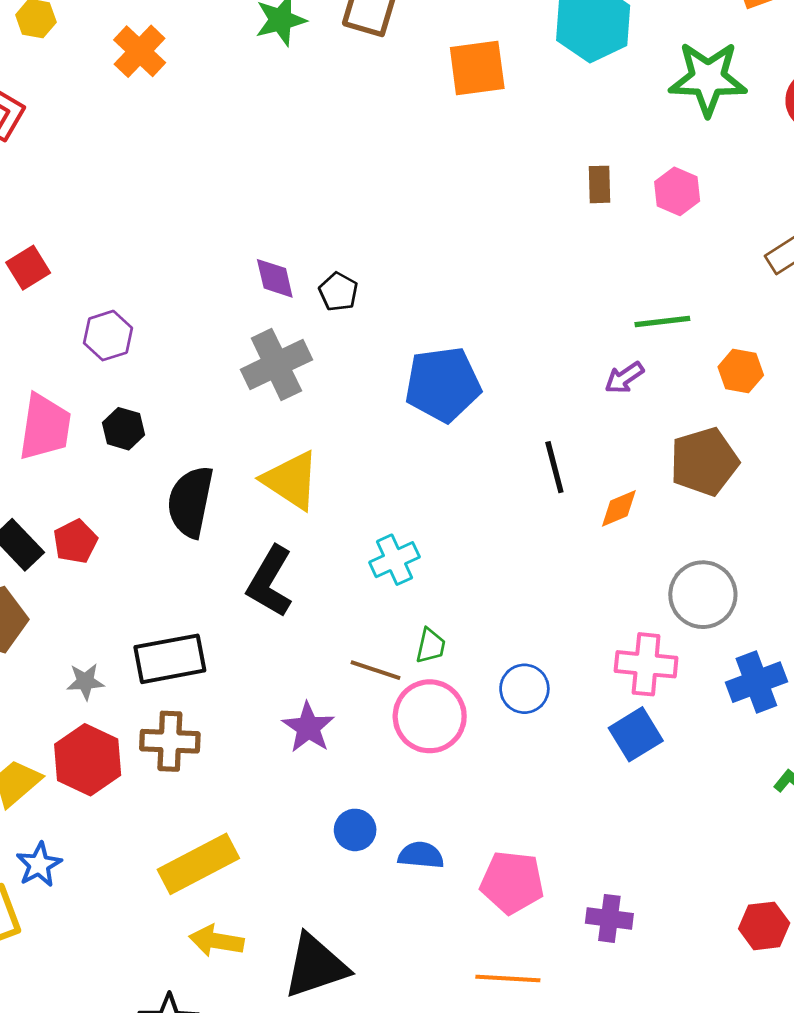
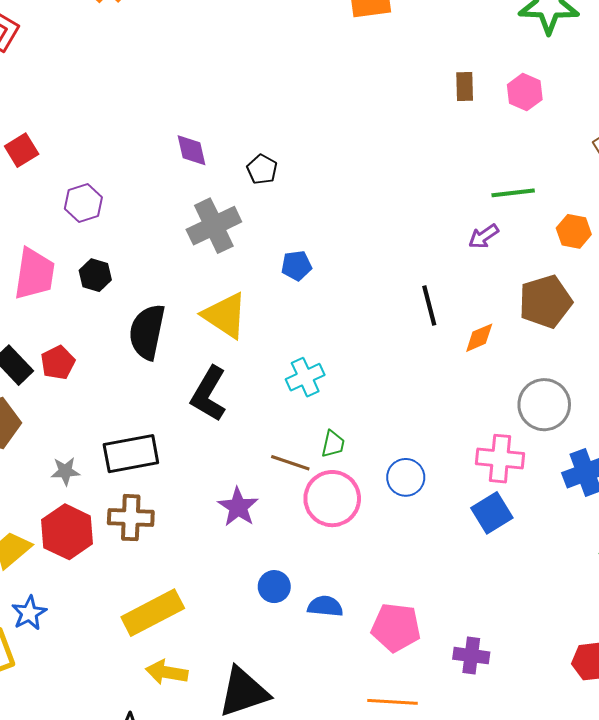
purple diamond: (275, 278) -> (191, 150), moved
blue pentagon: (443, 384) -> (296, 266), moved, size x0.5

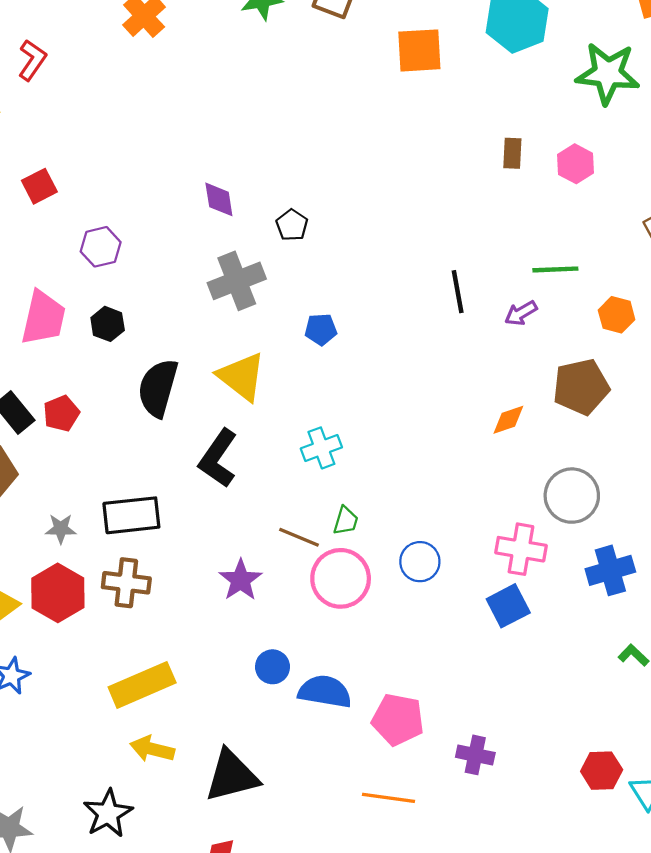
black line: (429, 306) -> (458, 292), moved
blue semicircle: (325, 606) -> (325, 692), size x1.4

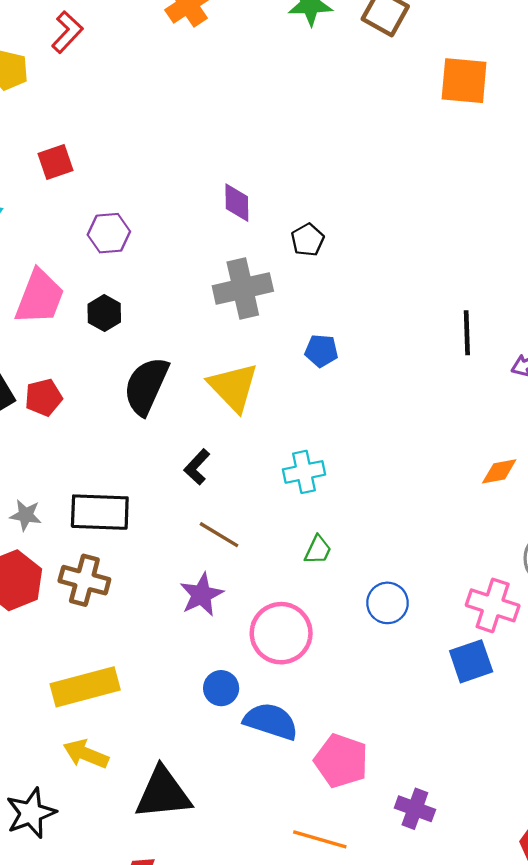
black L-shape: (218, 458) -> (197, 467), size x0.6
brown line: (299, 537) -> (219, 535), moved
pink circle: (341, 578) -> (281, 633), moved

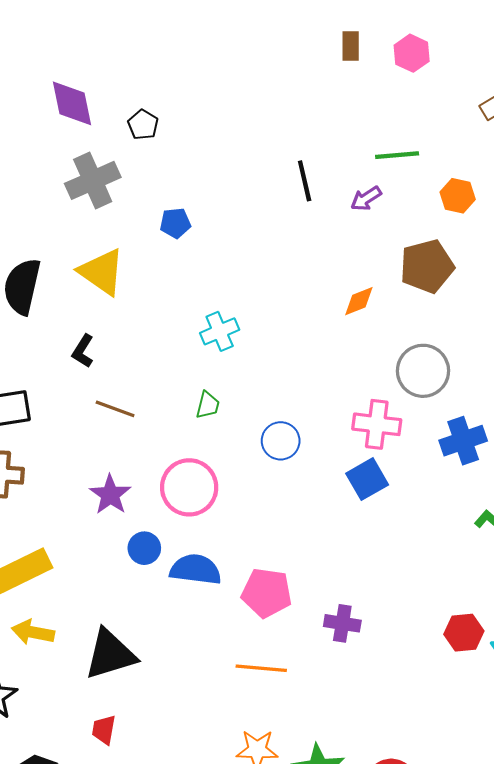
purple diamond: (237, 203) -> (72, 103), size x1.4
cyan cross: (304, 472) -> (220, 331), moved
purple star: (201, 595) -> (110, 495), moved

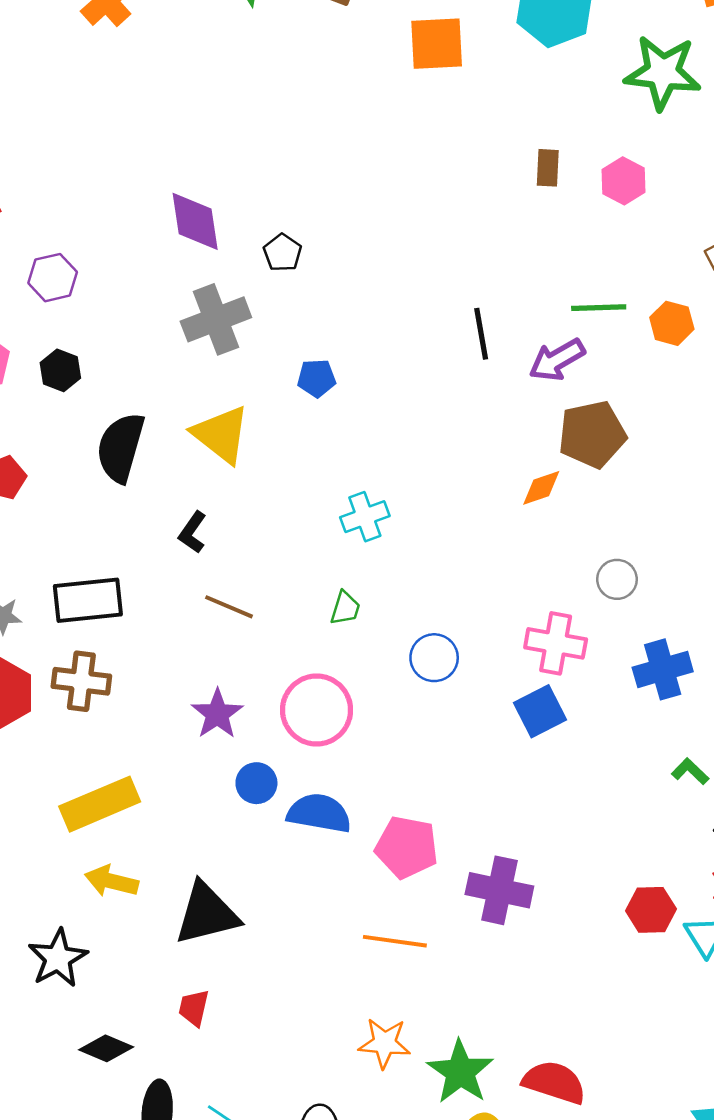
orange hexagon: (458, 196) -> (672, 323), moved
purple arrow: (366, 199) -> (557, 360), size x1.4
brown pentagon: (427, 266) -> (592, 434), moved
gray circle: (423, 371) -> (617, 579), size x0.6
purple cross: (342, 623) -> (499, 890), size x1.4

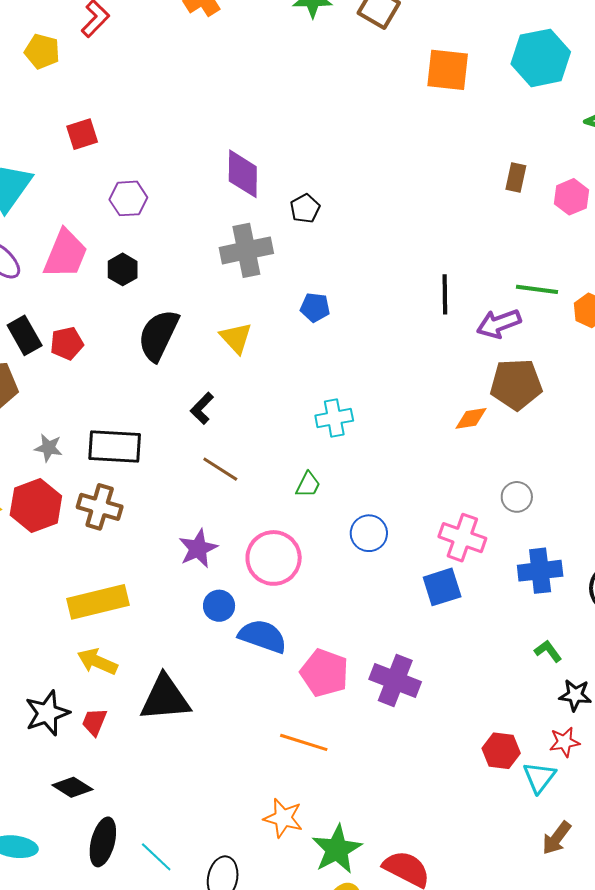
yellow triangle: (221, 434) -> (236, 338), size x0.7
purple cross: (499, 890) -> (395, 681), moved
red trapezoid: (194, 1008) -> (94, 722), moved

